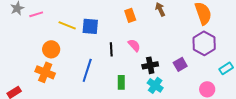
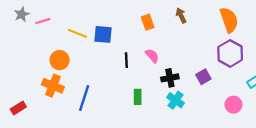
blue line: (87, 70) -> (84, 98), moved

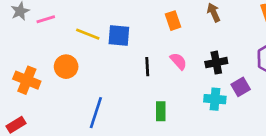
black cross: (170, 78) -> (216, 63), moved
orange cross: (53, 86) -> (27, 80), moved
cyan cross: (176, 100) -> (215, 99), moved, turned -30

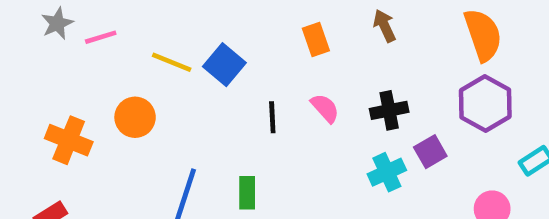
blue square: (119, 35) -> (224, 65), turned 35
cyan cross: (215, 99) -> (387, 172), turned -30
green rectangle: (161, 111) -> (247, 193), moved

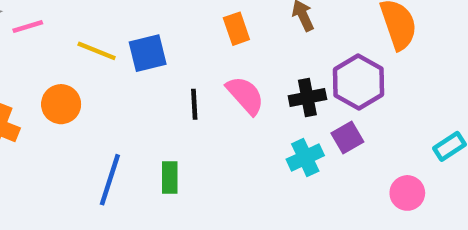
blue square: (224, 65) -> (148, 53), turned 36
purple hexagon: (485, 104) -> (358, 82), moved
pink semicircle: (325, 108) -> (245, 95), size x1.4

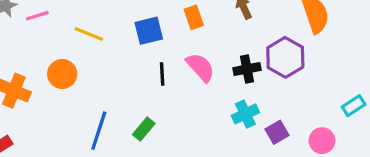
blue square: (148, 53) -> (149, 31), moved
purple square: (347, 137) -> (277, 132), moved
green rectangle: (170, 177) -> (144, 129), turned 40

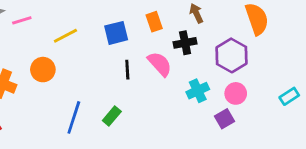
yellow line: (89, 34) -> (65, 36), turned -50
black cross: (247, 69) -> (185, 43), moved
cyan cross: (245, 114) -> (198, 91), moved
pink circle: (322, 141) -> (236, 93), moved

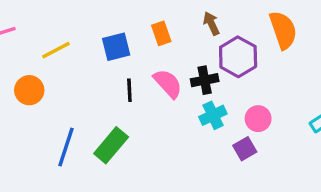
black cross: (185, 43) -> (205, 80), moved
purple hexagon: (231, 55) -> (238, 57), moved
green rectangle: (112, 116) -> (111, 145), size x1.5

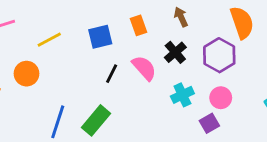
purple hexagon: (238, 57) -> (219, 55), moved
black cross: (205, 80) -> (175, 52), moved, turned -30
black line: (129, 90) -> (112, 74), turned 30

